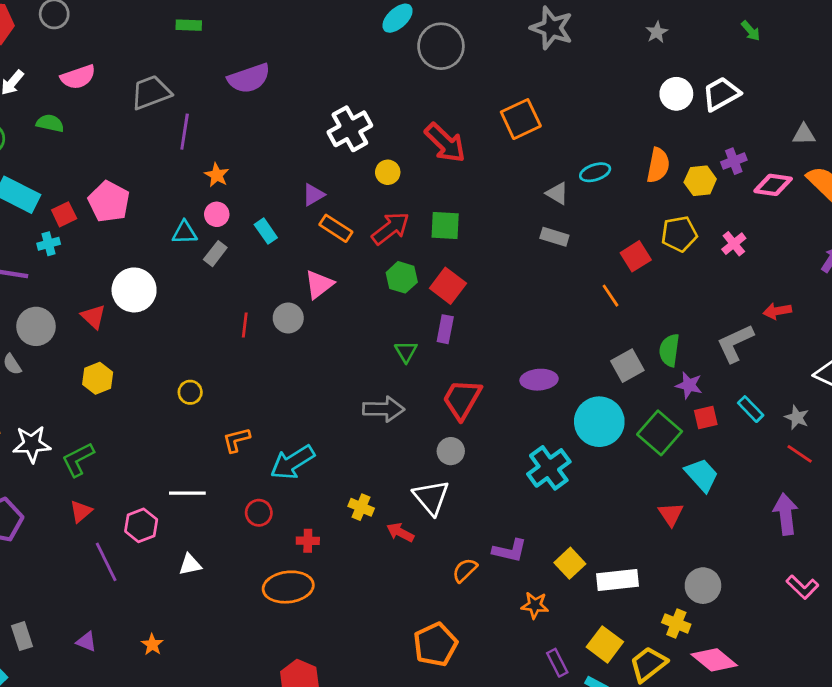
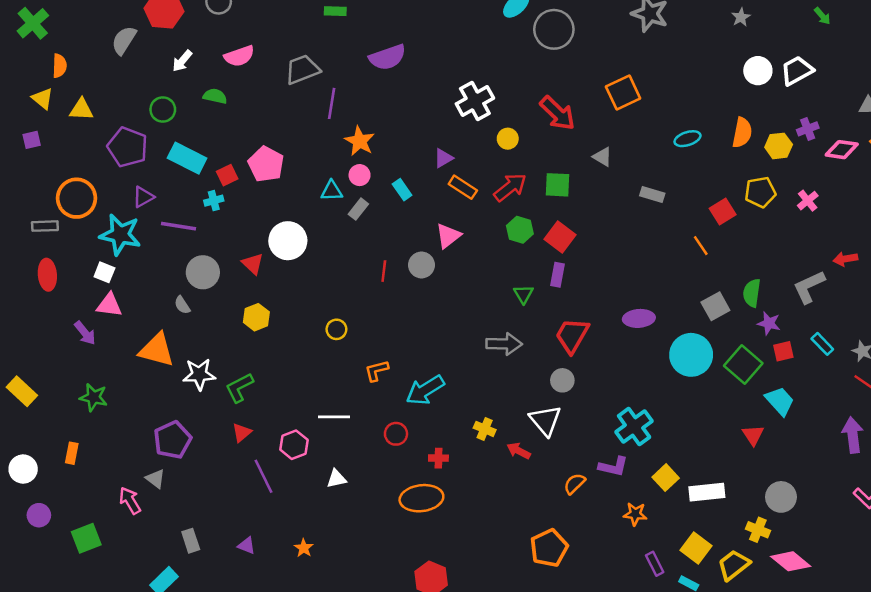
orange star: (217, 175) -> (360, 141), size x1.4
gray triangle: (557, 193) -> (602, 157), moved
cyan cross: (549, 468) -> (634, 427), moved

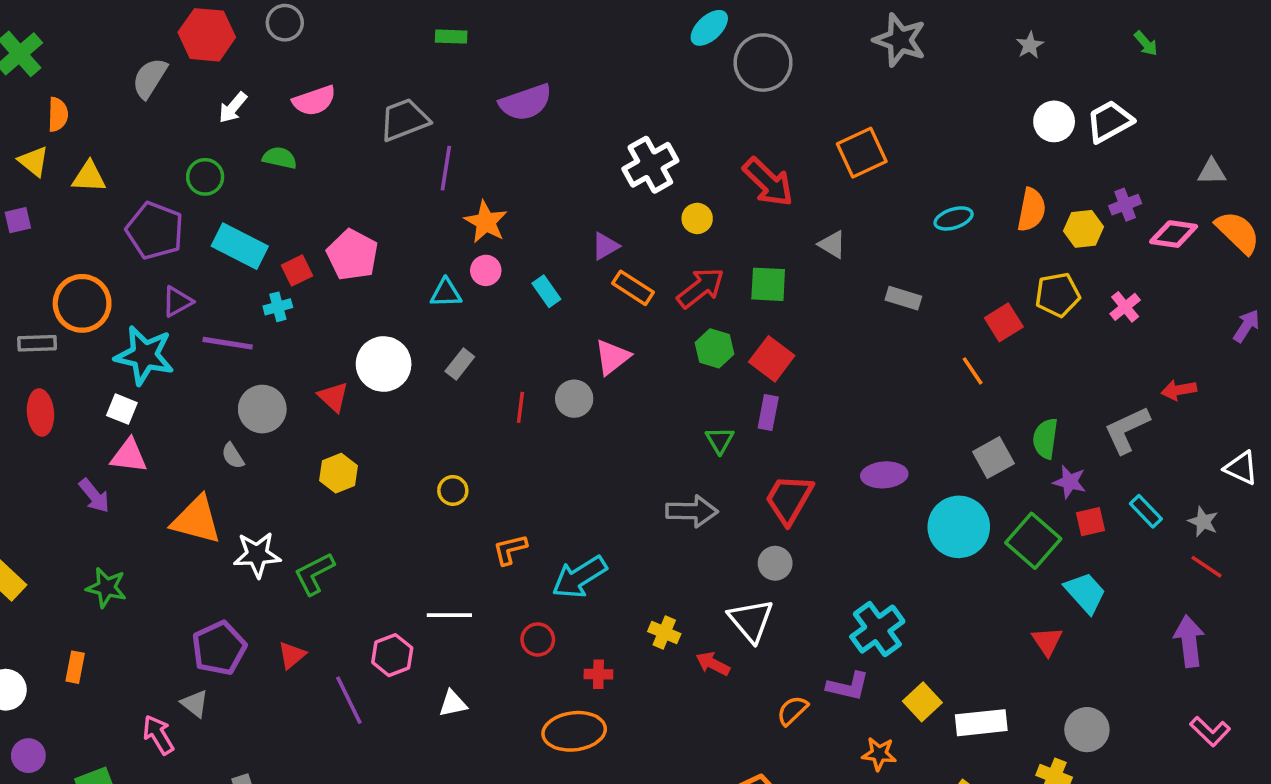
gray rectangle: (358, 209) -> (460, 364), moved
red triangle: (242, 433) -> (292, 655), moved

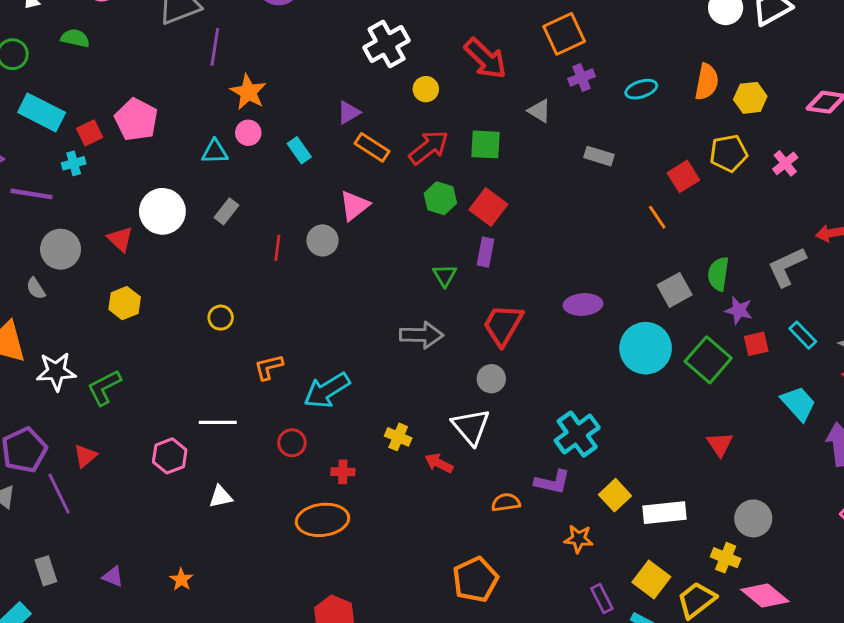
purple cross: (1125, 205) -> (582, 77), moved
cyan trapezoid: (1085, 593) -> (798, 403), moved
purple line: (349, 700) -> (59, 494), moved
orange semicircle: (792, 711) -> (506, 502), turned 36

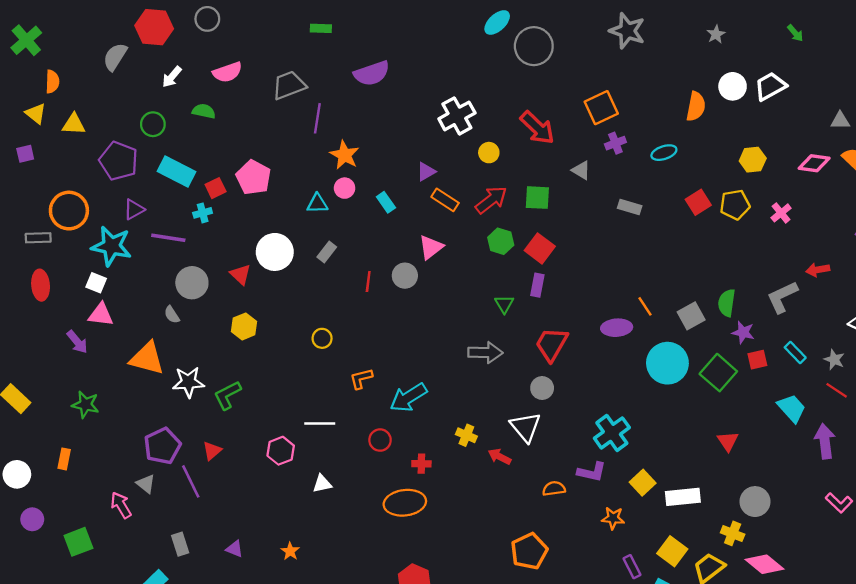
orange semicircle: (707, 82) -> (696, 106), moved
red square: (683, 176) -> (698, 202), moved
orange line: (657, 217) -> (645, 306), moved

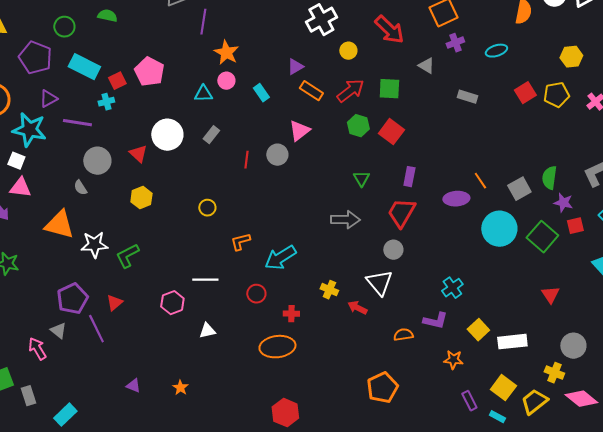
purple rectangle: (537, 285) -> (409, 177), moved
cyan cross: (612, 433) -> (452, 288), size x0.7
gray rectangle: (180, 544) -> (28, 396), moved

